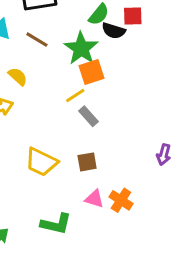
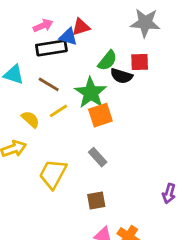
yellow line: (75, 96) -> (58, 111), moved
yellow trapezoid: (41, 162) -> (53, 174), moved, turned 92

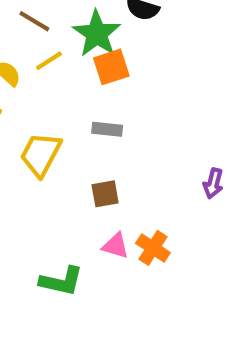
gray rectangle: (98, 157) -> (107, 129), turned -42

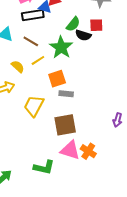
orange square: (111, 67) -> (57, 79), moved
brown square: (105, 194) -> (65, 125), size x1.6
pink triangle: (115, 246) -> (70, 150), size x1.5

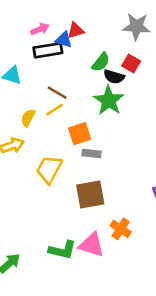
red square: (96, 25) -> (131, 63), turned 32
brown line: (31, 41) -> (57, 93), moved
green star: (61, 47) -> (109, 101), moved
yellow semicircle: (18, 67) -> (28, 118), turned -104
pink triangle: (70, 150) -> (92, 245), moved

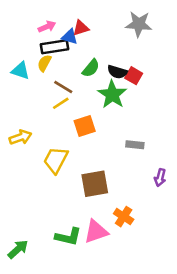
green semicircle: (101, 62) -> (91, 68), moved
red square: (131, 63) -> (134, 76), moved
yellow semicircle: (28, 118) -> (44, 63), moved
gray rectangle: (92, 153) -> (135, 145), moved
pink triangle: (92, 245) -> (96, 232), turned -36

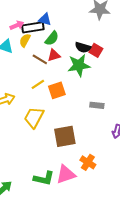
pink arrow: (47, 27) -> (17, 25), moved
red triangle: (81, 28) -> (54, 55), moved
green semicircle: (91, 68) -> (52, 38), moved
green star: (112, 95) -> (79, 65), turned 30
yellow line: (61, 103) -> (38, 84), moved

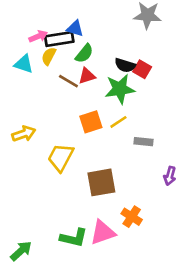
yellow line: (38, 84) -> (118, 122), moved

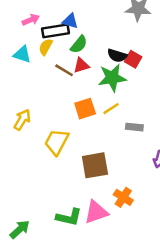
pink arrow: (38, 36) -> (31, 20), moved
yellow arrow: (24, 134) -> (22, 120), turned -40

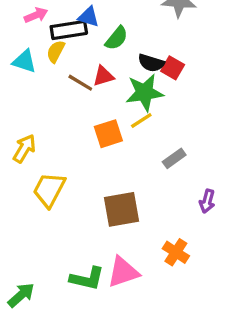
green semicircle: (79, 44) -> (117, 38), moved
yellow line: (111, 109) -> (141, 121), moved
gray rectangle: (134, 127) -> (174, 158), turned -42
yellow trapezoid: (57, 142) -> (49, 190), moved
orange cross: (123, 197) -> (176, 252), moved

